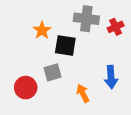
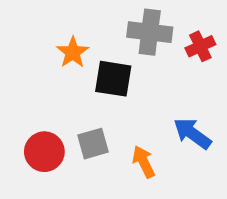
gray square: (53, 72) -> (93, 144), moved
blue arrow: (111, 77) -> (192, 133), turned 130

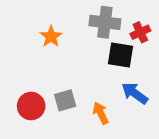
black square: (113, 79) -> (120, 55), moved

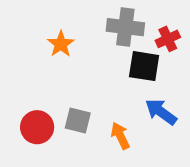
gray square: (65, 100) -> (78, 120), turned 30

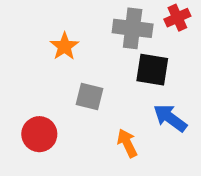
red cross: (168, 39) -> (177, 18), moved
gray square: (78, 120) -> (90, 96), moved

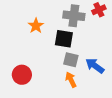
black square: (152, 70) -> (64, 39), moved
gray square: (90, 96) -> (71, 60), moved

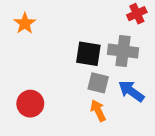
gray cross: (74, 16) -> (123, 51), moved
orange star: (36, 26) -> (25, 23), moved

